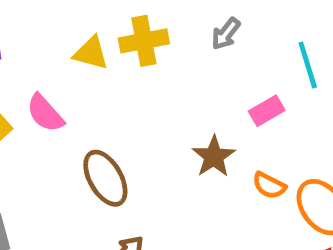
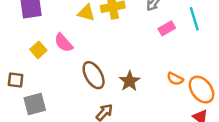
pink rectangle: (267, 111) -> (167, 28), moved
brown star: (214, 157) -> (130, 81), moved

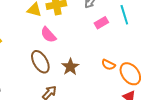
pink semicircle: (64, 43) -> (48, 35), moved

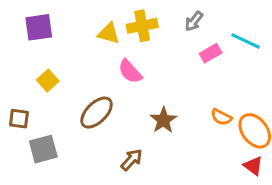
cyan line: (124, 15) -> (246, 41), turned -48
brown ellipse: (40, 62) -> (97, 113), moved, turned 75

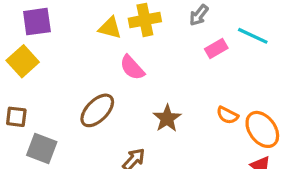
yellow square: (48, 81) -> (23, 61), moved, size x1.4
gray square: (43, 149) -> (42, 148), turned 36

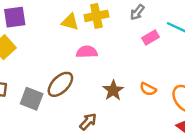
pink semicircle: (132, 68) -> (87, 52), turned 130
orange semicircle: (227, 115) -> (148, 89), moved
gray square: (42, 148) -> (32, 99), moved

